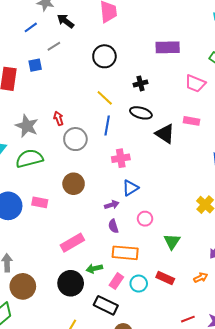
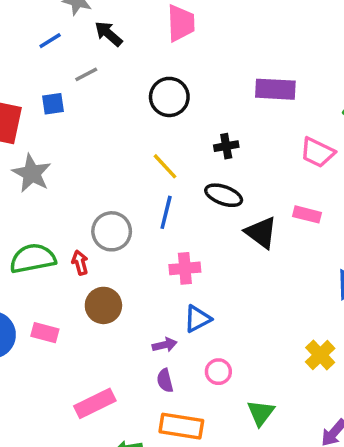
red arrow: (59, 118) -> (80, 263), moved
gray star: (27, 126) -> (32, 173), moved

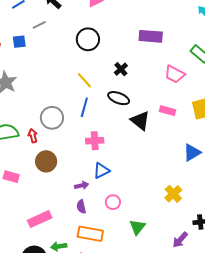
black cross: (226, 146) -> (121, 69), turned -32

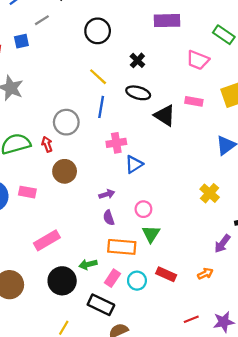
blue triangle: (101, 171) -> (134, 164), moved
pink rectangle: (40, 219) -> (47, 240), moved
green triangle: (137, 227) -> (151, 234), moved

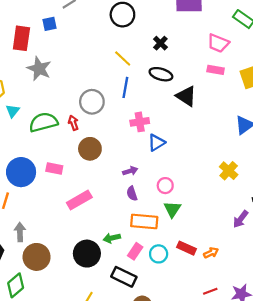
pink rectangle: (194, 101) -> (216, 70), moved
pink rectangle: (47, 240) -> (79, 200), moved
orange arrow: (205, 274) -> (211, 253), moved

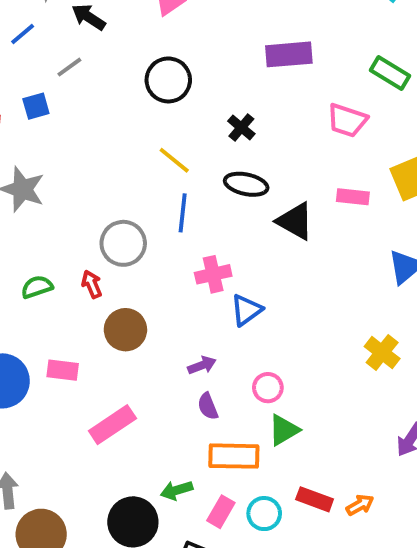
pink rectangle: (216, 70) -> (353, 197), moved
green semicircle: (43, 122) -> (37, 287), size x0.6
green triangle: (172, 209) -> (284, 430), turned 30

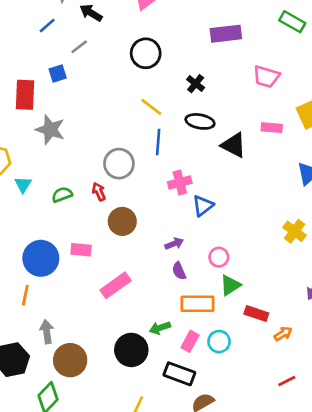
green rectangle: (390, 73) -> (292, 22), moved
red rectangle: (315, 499) -> (256, 313), moved

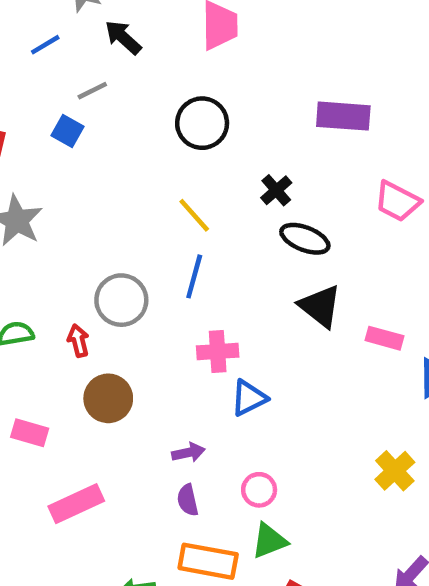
blue square: (58, 74) -> (67, 131), moved, turned 36
black ellipse: (200, 121) -> (305, 239), moved
pink rectangle: (272, 128) -> (385, 338), moved

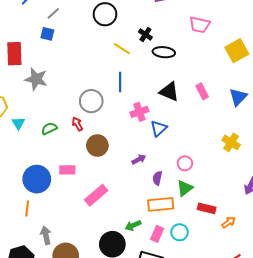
yellow line: (194, 215) -> (122, 49), moved
black triangle: (320, 306) -> (169, 92), moved
pink rectangle: (385, 338) -> (202, 91), moved, turned 63
pink circle: (259, 490) -> (185, 163), moved
purple semicircle: (188, 500) -> (157, 178), moved, turned 40

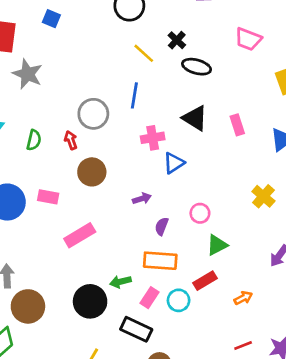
green semicircle: (49, 129) -> (34, 140), turned 119
green triangle: (185, 188) -> (217, 245), moved
red rectangle: (207, 208) -> (205, 281), moved, turned -54

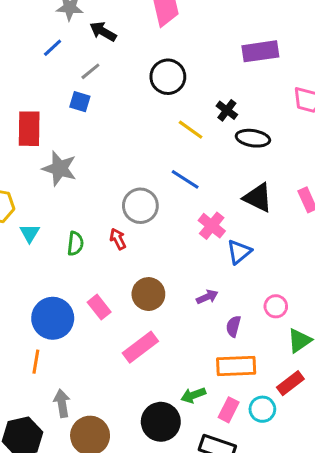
blue line: (134, 95) -> (185, 179), turned -60
pink cross: (153, 138) -> (212, 226), turned -35
brown circle: (92, 172) -> (148, 294), moved
pink rectangle: (48, 197) -> (99, 307), turned 48

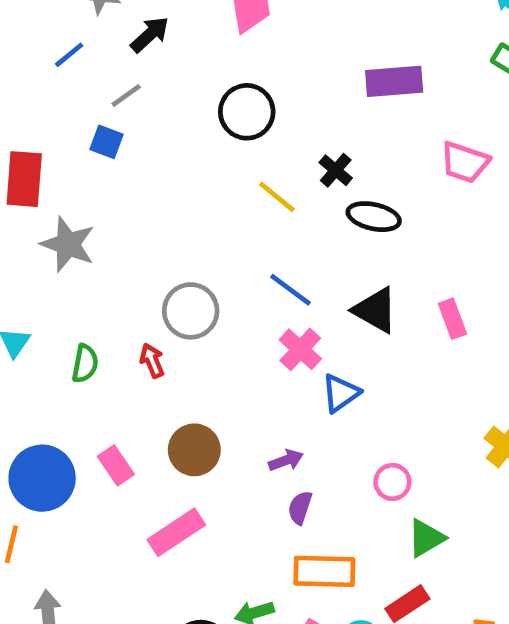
black arrow: (103, 32) -> (150, 34), turned 104
blue line: (185, 179) -> (290, 290), moved
purple semicircle: (233, 326) -> (300, 508), moved

